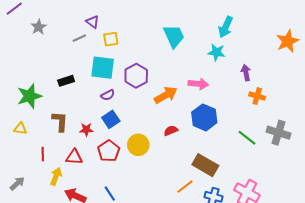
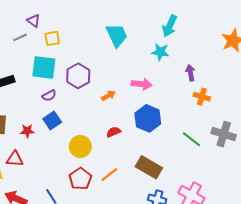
orange arrow: (166, 95) -> (108, 96), size x0.6
red pentagon: (109, 151) -> (80, 179), moved
orange line: (185, 187) -> (109, 175), moved

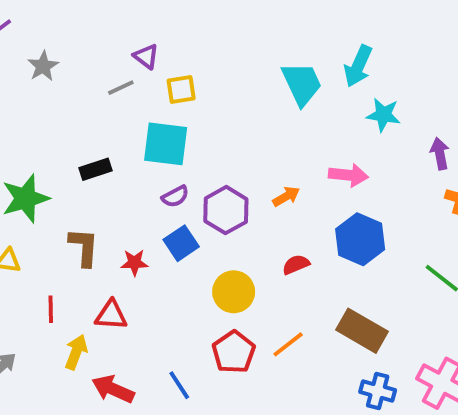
cyan arrow: (170, 26) -> (358, 66), moved
purple hexagon: (78, 76) -> (226, 210), moved

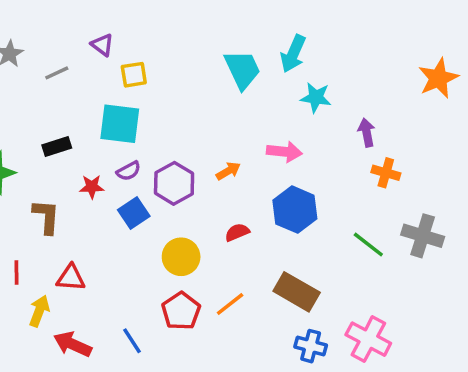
gray line: (121, 88) -> (57, 73), moved
red star: (134, 263) -> (92, 187), moved

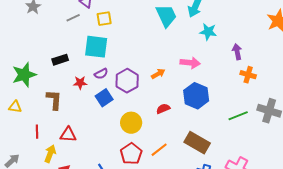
gray line: (57, 73) -> (73, 18), moved
green line: (368, 245) -> (238, 116), turned -60

